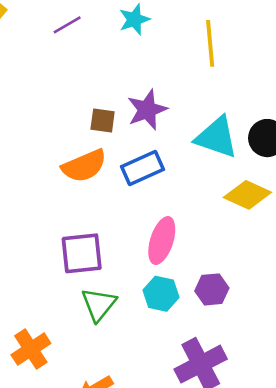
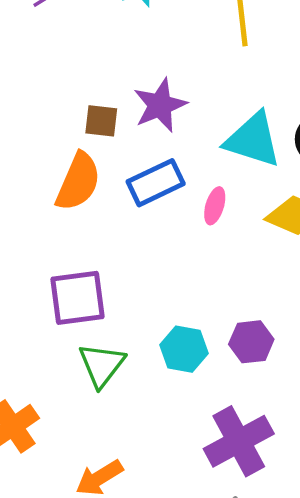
orange semicircle: (84, 166) -> (78, 182), turned -42
pink ellipse: (162, 241) -> (215, 206), moved, size x0.6

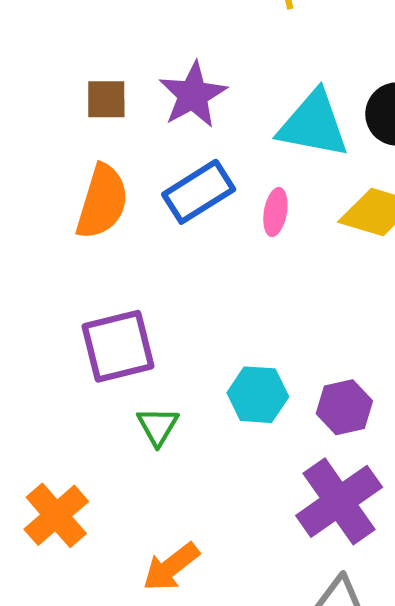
brown square: (101, 121) -> (106, 99), moved
purple hexagon: (251, 342) -> (344, 407), moved
green triangle: (102, 365) -> (158, 426), size x0.7

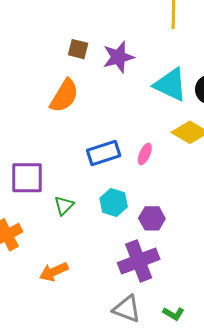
blue rectangle: (199, 192) -> (104, 153), moved
pink ellipse: (275, 212) -> (145, 154), moved
purple square: (118, 346) -> (27, 178), moved

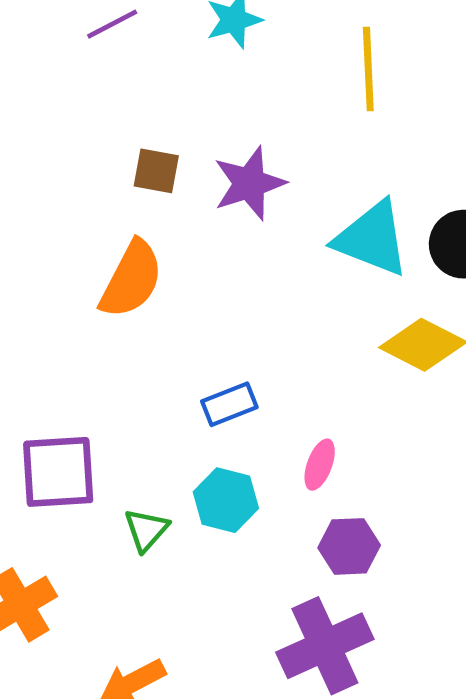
blue rectangle: (104, 153) -> (229, 404), size x0.7
pink ellipse: (145, 154) -> (320, 465), moved
cyan hexagon: (114, 203) -> (226, 500), moved

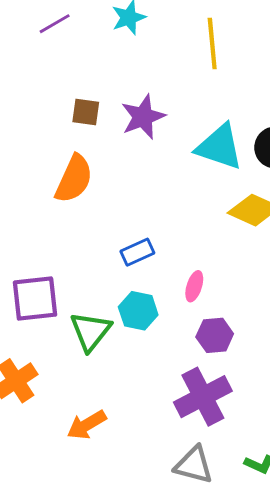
green triangle: (146, 530) -> (90, 331), size x1.5

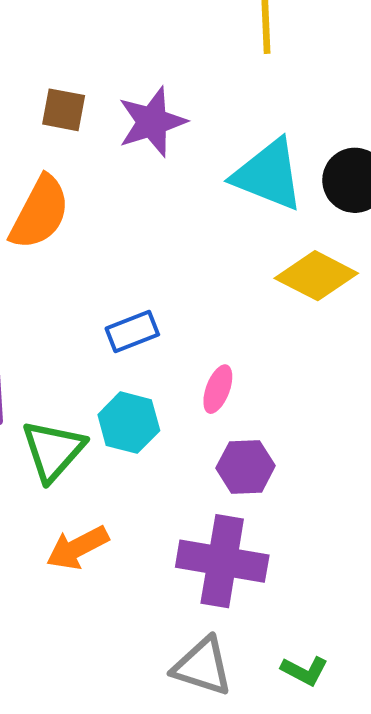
purple cross: (203, 397) -> (222, 561), turned 34
orange arrow: (87, 425) -> (77, 548), moved

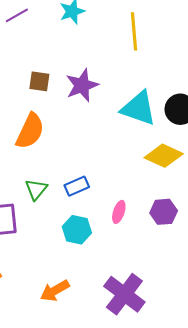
green triangle: (53, 450) -> (36, 189), moved, size x0.7
purple hexagon: (246, 467) -> (164, 212), moved
purple cross: (222, 561) -> (124, 294), turned 30

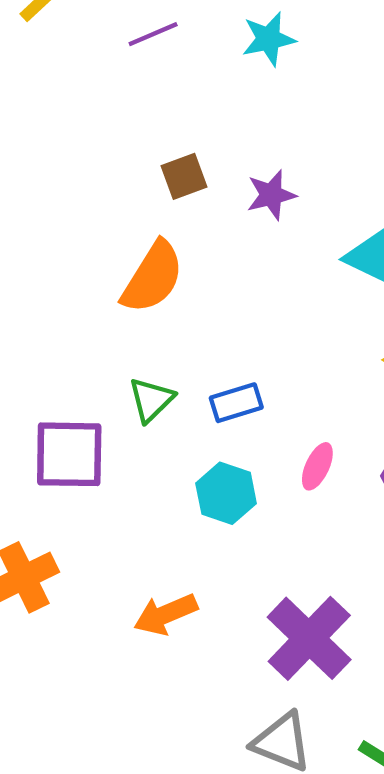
brown square: (39, 81) -> (184, 176), turned -35
purple star: (82, 85) -> (271, 195), size x0.7

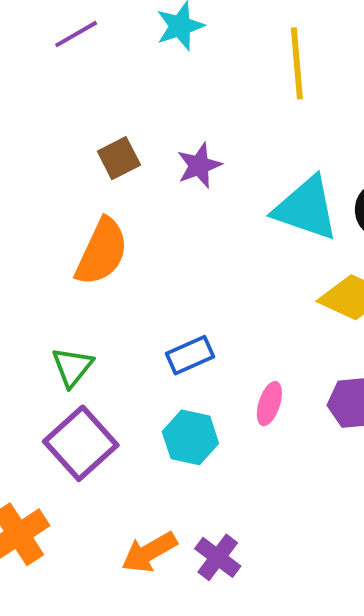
green triangle: (151, 400) -> (72, 367), moved
purple square: (69, 454) -> (81, 443), moved, turned -36
purple cross: (309, 638) -> (218, 557), moved, size x0.6

